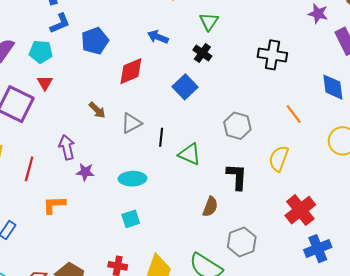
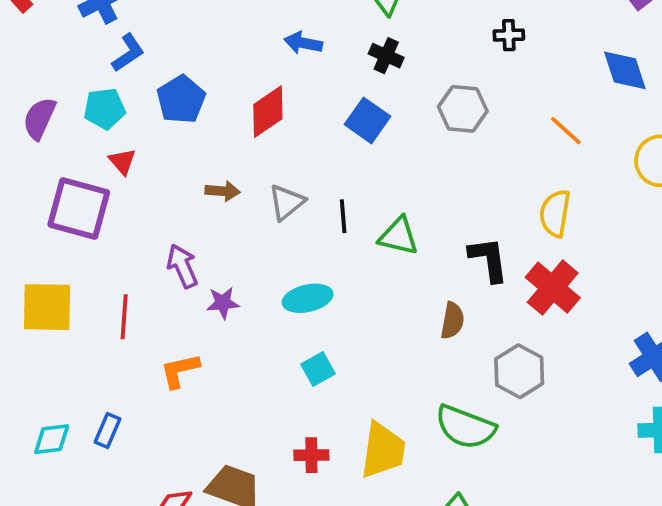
blue pentagon: (95, 41) -> (181, 99), moved
black cross: (272, 55) -> (509, 35), size x0.6
brown arrow: (97, 110) -> (223, 191), turned -30
gray hexagon: (237, 126) -> (463, 109), moved
red cross: (300, 210) -> (553, 288), moved

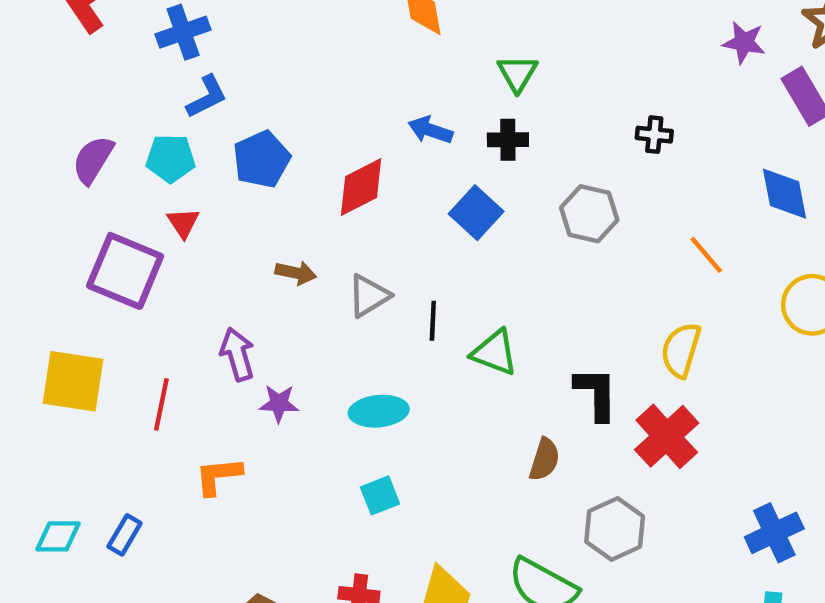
blue arrow: (303, 43) -> (430, 130), moved
black cross: (386, 56) -> (508, 140), turned -32

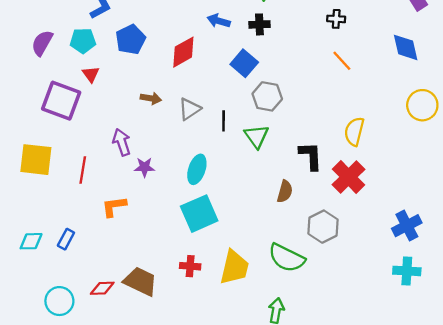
gray hexagon: (589, 214) -> (267, 96), moved
orange line: (706, 255) -> (342, 61), moved
green triangle: (495, 352) -> (257, 136), turned 36
cyan ellipse: (379, 411) -> (197, 169), turned -64
cyan square: (380, 495) -> (199, 214), size x1.8

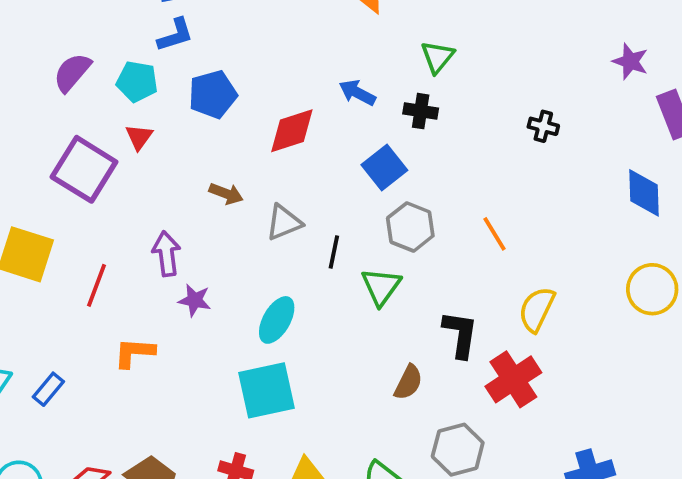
orange line: (342, 61) -> (495, 234), moved

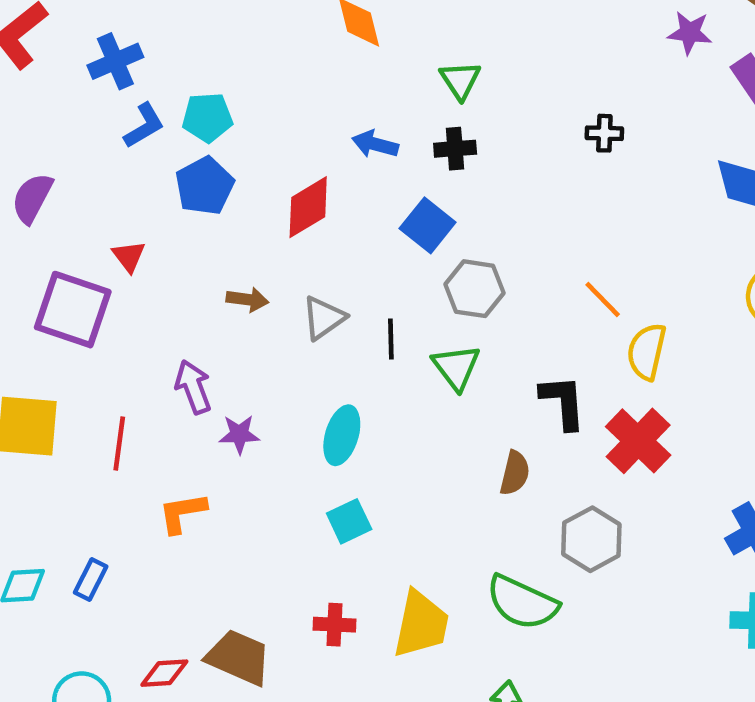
cyan pentagon: (137, 82) -> (207, 117), moved
orange line: (495, 234) -> (603, 300), moved
cyan square: (267, 390) -> (349, 521), size x0.6

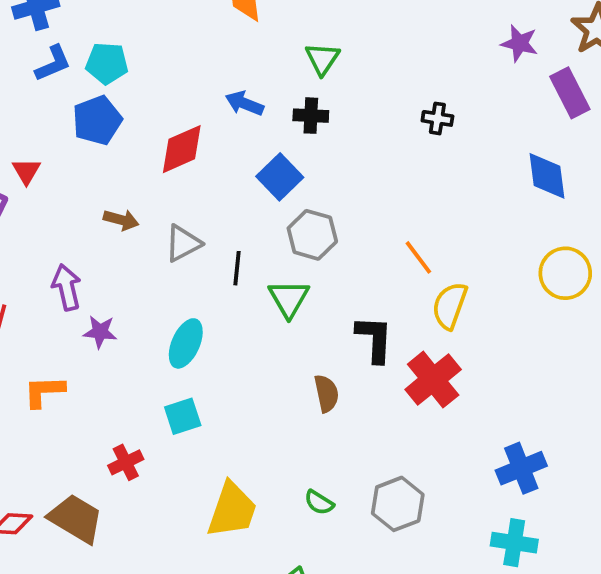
brown semicircle: (515, 473) -> (326, 393), turned -33
gray hexagon: (591, 539) -> (398, 504), moved
green semicircle: (522, 602) -> (319, 502), size x0.5
red cross: (335, 625) -> (126, 462), moved, turned -36

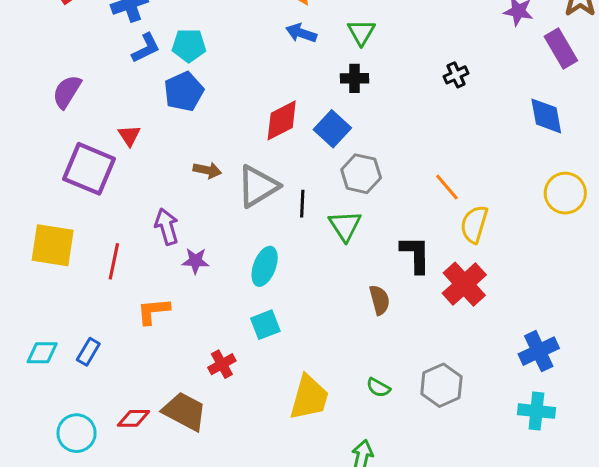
blue arrow: (244, 103) -> (301, 33), moved
black cross: (437, 118) -> (456, 75), turned -30
red diamond: (182, 149) -> (282, 120), moved
gray triangle: (183, 243) -> (258, 186), size x1.4

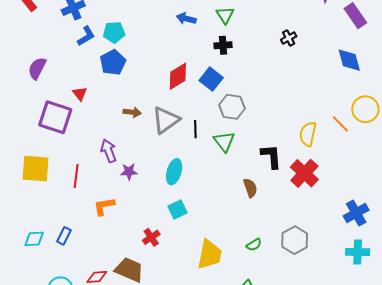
orange line: (447, 187) -> (340, 124), moved
green semicircle: (378, 388) -> (254, 245), turned -56

